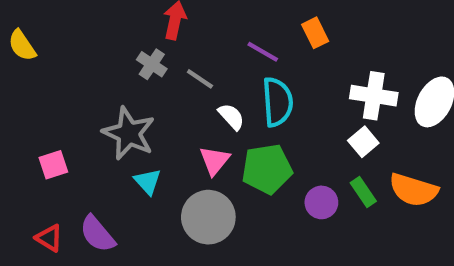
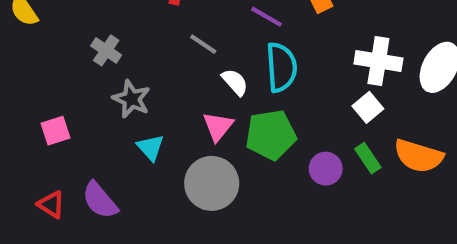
gray cross: (152, 64) -> (106, 50), moved
gray star: (129, 133) -> (131, 99), size x0.7

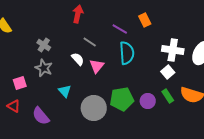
white semicircle: (235, 82) -> (78, 59), moved
gray star: (131, 99) -> (44, 68), moved
pink triangle: (218, 126) -> (97, 66), moved
green pentagon: (271, 135) -> (122, 99), moved
red triangle: (51, 204) -> (14, 106), moved

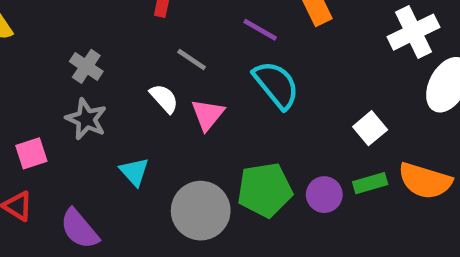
white cross: (173, 50) -> (414, 32), moved, turned -35
cyan semicircle: (127, 53) -> (276, 85), turned -35
green rectangle: (168, 96) -> (370, 183), turned -72

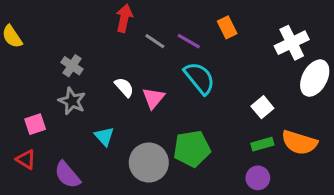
gray line: (192, 60) -> (155, 41), moved
purple circle: (324, 195) -> (258, 178), moved

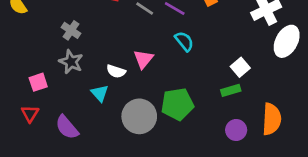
cyan semicircle: (199, 78) -> (184, 41), size x0.7
white semicircle: (124, 87) -> (116, 71), moved, turned 150
orange semicircle: (299, 143) -> (272, 119), moved, turned -104
green rectangle: (262, 144) -> (231, 90), moved
red triangle: (26, 159) -> (30, 114), turned 30

